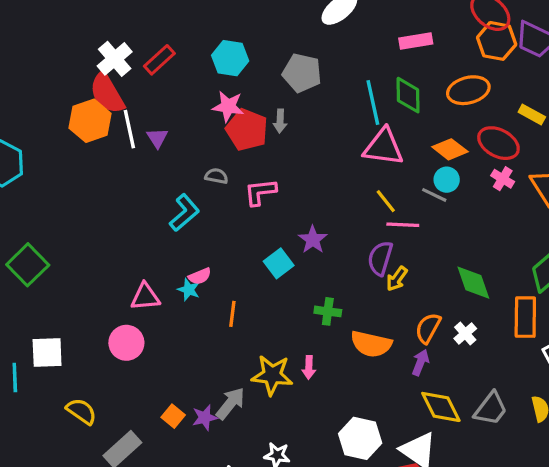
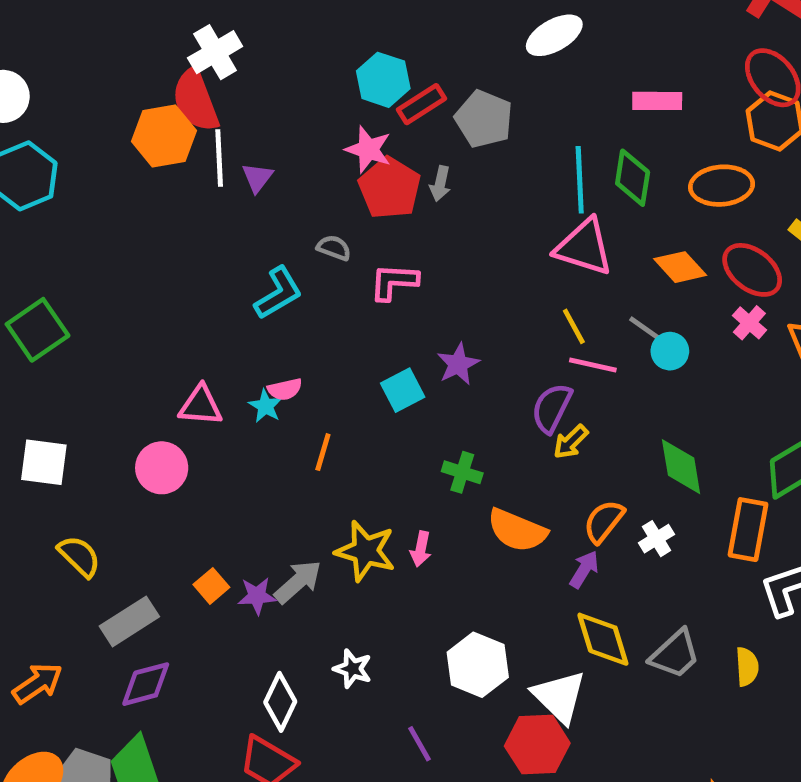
red rectangle: (159, 60) -> (421, 104), moved
cyan circle: (447, 180) -> (670, 351), moved

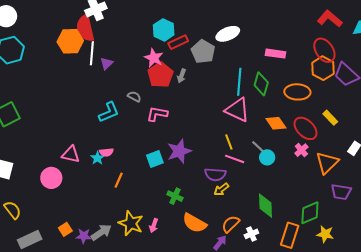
white ellipse: (554, 35) -> (228, 34), moved
purple star: (458, 364) -> (179, 151), size x1.4
purple semicircle: (552, 408) -> (215, 174), turned -120

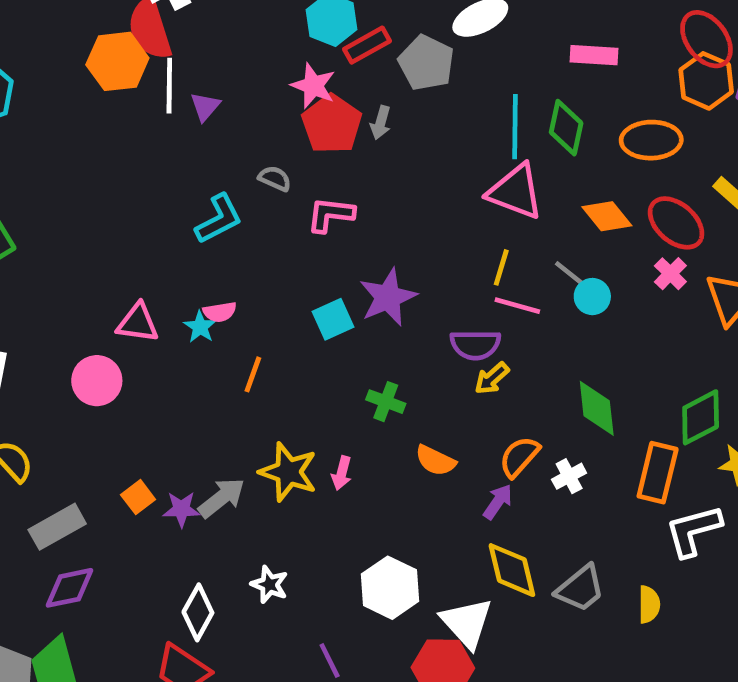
yellow line: (229, 142) -> (501, 267), turned 42
orange semicircle: (194, 223) -> (435, 461), size x0.7

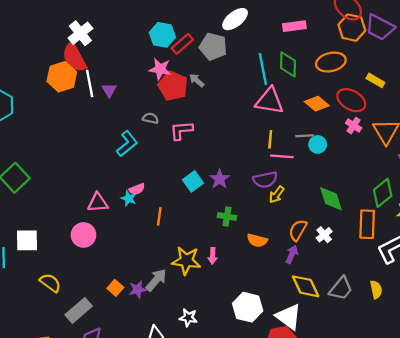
gray arrow: (381, 123) -> (197, 80), turned 126
gray line: (571, 274) -> (305, 136), turned -30
purple star: (388, 297) -> (220, 179), moved, size x0.7

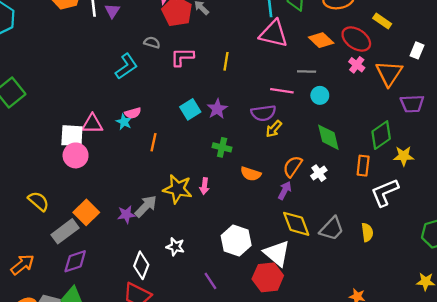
yellow line: (270, 139) -> (226, 61), moved
cyan circle: (318, 144) -> (320, 95), moved
orange rectangle: (367, 224) -> (363, 166), size x0.7
white square: (27, 240) -> (72, 136), moved
orange square: (115, 288) -> (86, 212), moved, size x1.5

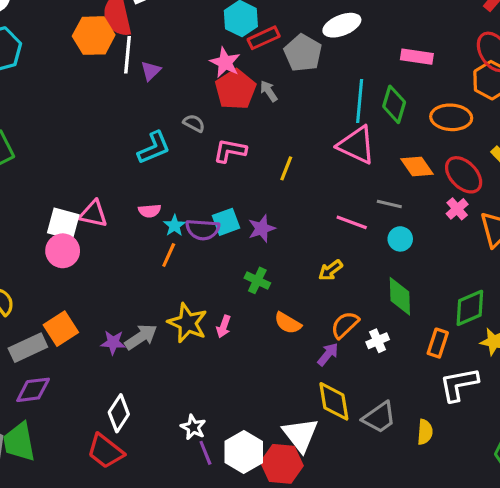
purple semicircle: (263, 113) -> (203, 230), moved
cyan star: (124, 122) -> (175, 226), moved
white hexagon: (236, 241) -> (244, 452), moved
white star: (175, 247) -> (193, 427), moved

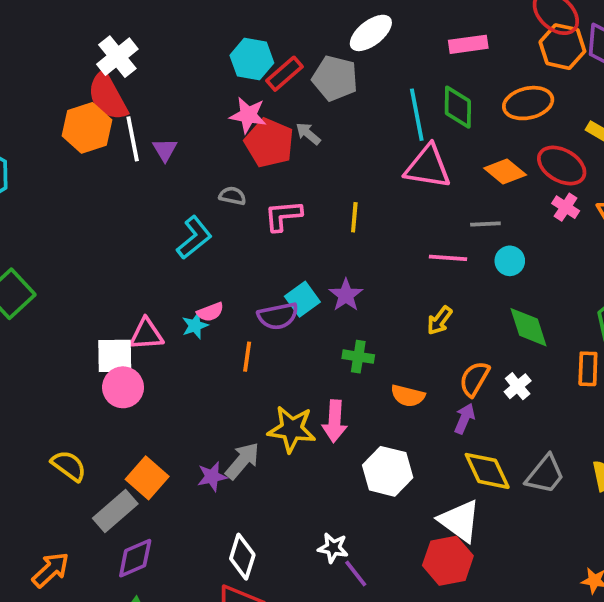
cyan star: (175, 226) -> (195, 326), moved, turned 30
pink arrow: (224, 327) -> (335, 421), size x1.5
white hexagon: (244, 452) -> (388, 471), moved

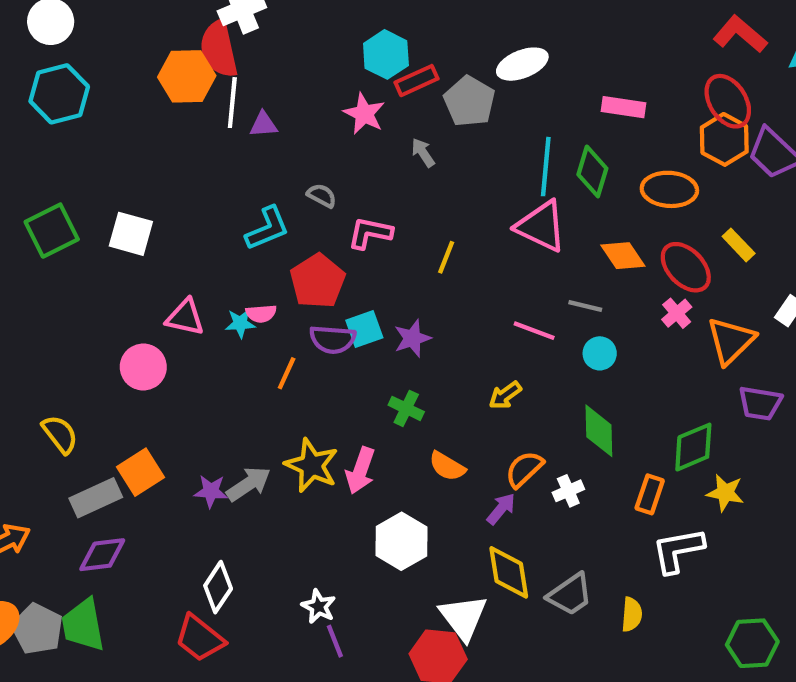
red pentagon: (269, 143) -> (318, 281), moved
purple triangle: (165, 150) -> (264, 124), turned 40
white square: (115, 356) -> (131, 234), moved

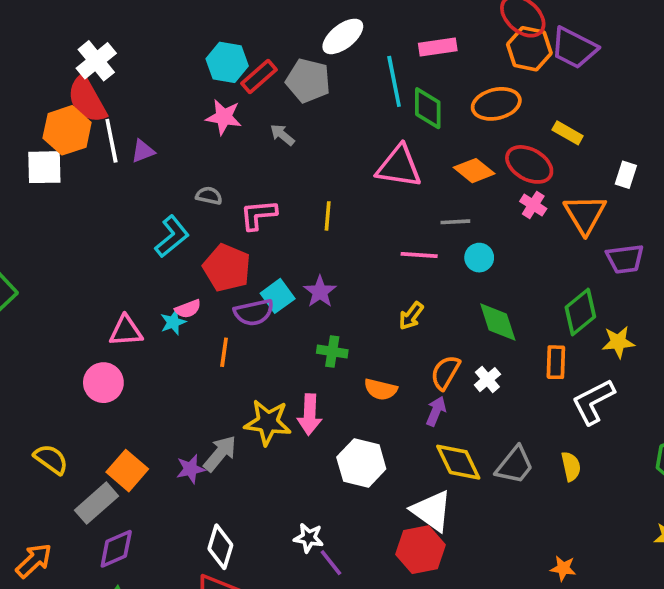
cyan line: (546, 167) -> (394, 81), moved
white square: (131, 234) -> (44, 167), moved

